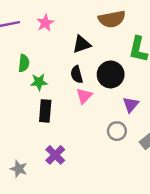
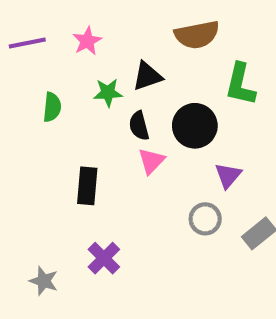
green star: (39, 82) -> (108, 93), moved

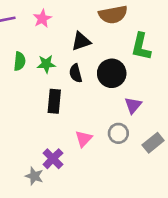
green star: (108, 93) -> (46, 64), moved
pink triangle: (151, 161) -> (84, 139), moved
black rectangle: (87, 186) -> (54, 101), moved
gray star: (44, 281) -> (34, 176), moved

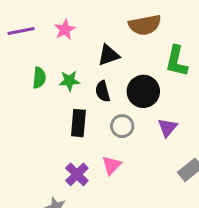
gray circle: (118, 133) -> (122, 126), moved
purple cross: (53, 159) -> (77, 174), moved

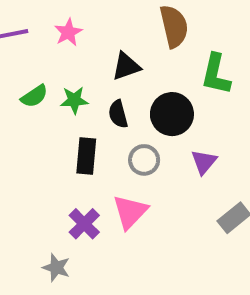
brown semicircle: (145, 25) -> (174, 26), turned -92
green semicircle: (39, 78) -> (34, 96), turned 50
pink triangle: (112, 165) -> (130, 212), size x1.4

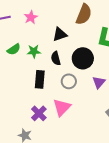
brown semicircle: (174, 26) -> (84, 14), turned 35

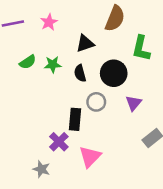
black rectangle: (40, 79) -> (75, 119), moved
pink triangle: (62, 107) -> (90, 157), moved

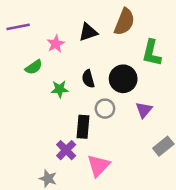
pink star: (49, 22) -> (56, 44), moved
black triangle: (85, 43) -> (88, 32), moved
green star: (53, 65) -> (60, 89), moved

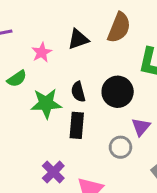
green star: (60, 89) -> (46, 103), size x1.5
gray circle: (105, 109) -> (120, 147), moved
black rectangle: (83, 127) -> (77, 125), moved

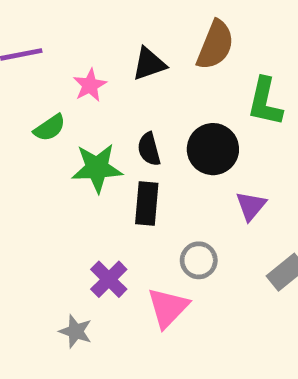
gray circle: (120, 147) -> (199, 260), moved

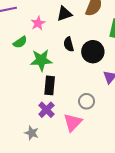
black semicircle: (149, 149) -> (69, 44), moved
black rectangle: (147, 204) -> (50, 85), moved

